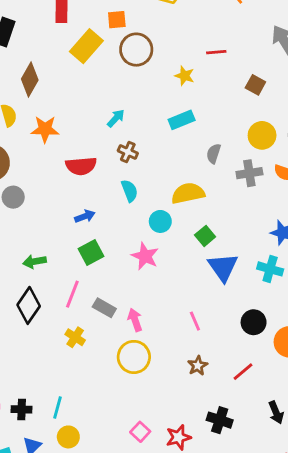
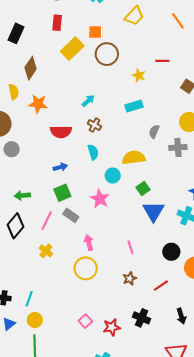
gray rectangle: (104, 308) -> (71, 215), moved

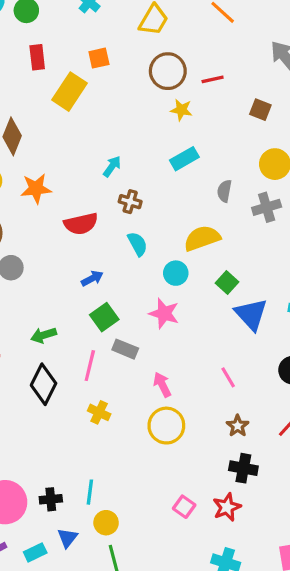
brown circle: (107, 54) -> (168, 71), moved
black cross: (142, 318) -> (243, 468), moved

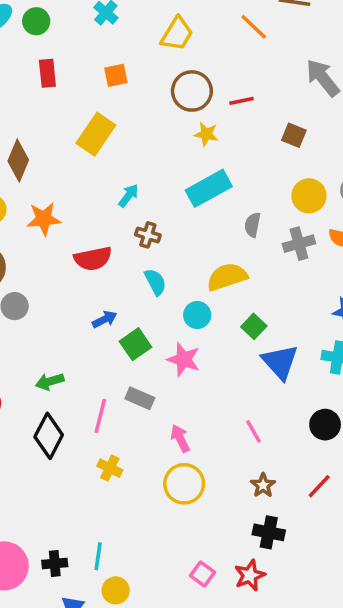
yellow rectangle: (69, 92) -> (96, 134), moved
cyan rectangle: (184, 159) -> (209, 188), size x1.4
green square: (104, 317) -> (136, 344), moved

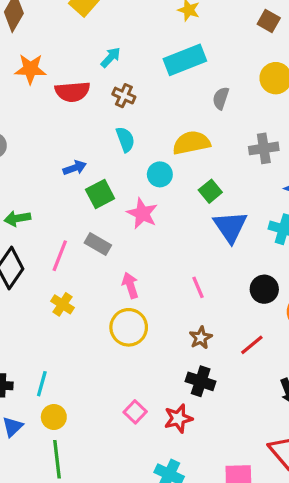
gray cross: (299, 244) -> (264, 148), moved
red semicircle: (93, 259) -> (72, 92), moved

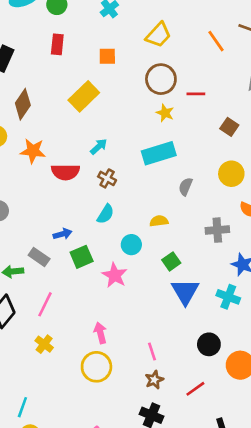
cyan semicircle: (125, 139) -> (105, 214), turned 48
yellow semicircle: (191, 143) -> (159, 221), size x0.6
gray rectangle: (98, 244) -> (39, 257), moved
pink line: (198, 287) -> (152, 351), moved

